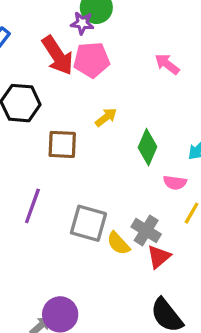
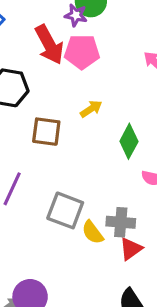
gray cross: (146, 230) -> (121, 222), turned -32

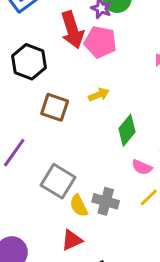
red triangle: (131, 249) -> (72, 240), moved

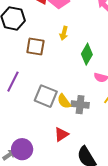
yellow arrow: (99, 95) -> (64, 33), turned 136
yellow semicircle: (79, 206) -> (64, 101), moved

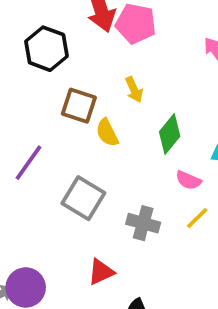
yellow arrow: (64, 33) -> (134, 90), turned -48
yellow semicircle: (64, 101) -> (107, 133), moved

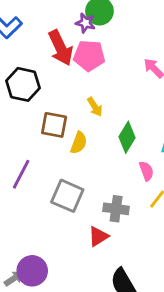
yellow semicircle: (107, 133) -> (79, 143), turned -125
pink semicircle: (188, 180) -> (146, 171), turned -126
red triangle: (101, 272) -> (98, 236), moved

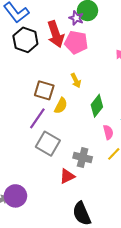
black hexagon: (23, 84) -> (25, 40), moved
purple line: (21, 174) -> (37, 118), moved

